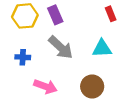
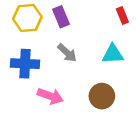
gray arrow: (61, 47) -> (67, 53), size x0.7
blue cross: (23, 57) -> (25, 64), size x1.6

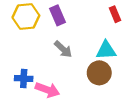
blue cross: (25, 64) -> (24, 79), moved, size x0.7
brown circle: (102, 96) -> (99, 73), moved

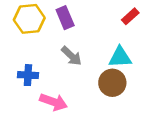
red rectangle: (115, 14) -> (130, 16), turned 70
blue cross: (24, 79) -> (28, 75), moved

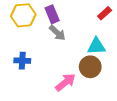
gray arrow: (71, 56) -> (57, 33), moved
pink arrow: (54, 102) -> (65, 82), moved, turned -60

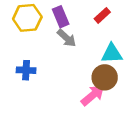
red rectangle: (105, 13) -> (102, 15), moved
pink arrow: (65, 82) -> (93, 95), moved

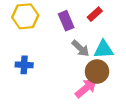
purple rectangle: (61, 17) -> (66, 21), moved
gray arrow: (67, 38) -> (80, 48), moved

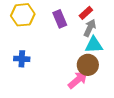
gray arrow: (80, 48) -> (90, 28), moved, turned -108

